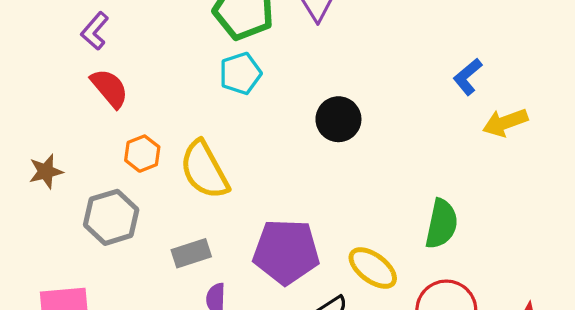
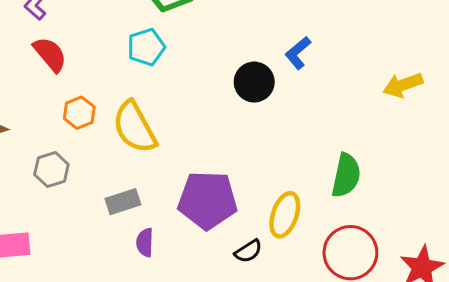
cyan pentagon: (240, 73) -> (146, 47), moved
blue L-shape: (468, 77) -> (298, 53), moved
gray hexagon: (111, 217) -> (51, 170), size x0.7
yellow ellipse: (373, 268) -> (285, 215), turned 72

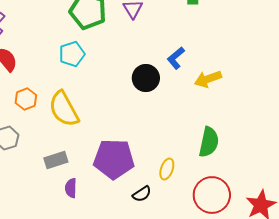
yellow arrow: (403, 85) -> (208, 79), moved
yellow ellipse: (285, 215) -> (167, 169), size x0.7

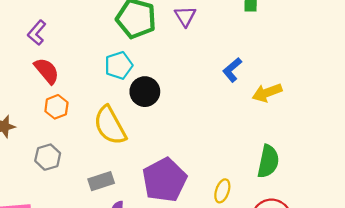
black circle: (146, 78) -> (145, 92), moved
orange hexagon: (26, 99) -> (56, 107), moved
purple pentagon: (114, 159) -> (164, 180), turned -30

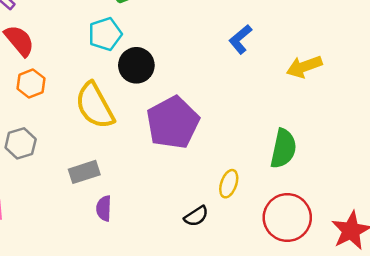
yellow arrow: (267, 93) -> (304, 67), moved
purple pentagon: (164, 180) -> (173, 123), moved

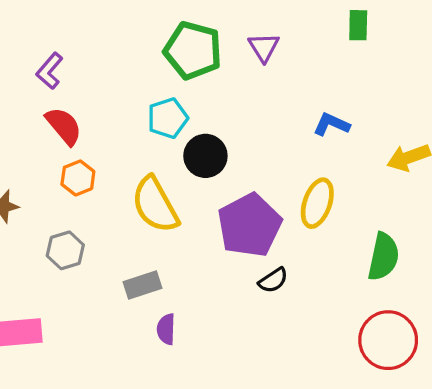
blue L-shape: (240, 39) -> (331, 124), turned 64
yellow ellipse: (229, 184) -> (317, 203), moved, size x1.4
black semicircle: (196, 216) -> (273, 280), moved

